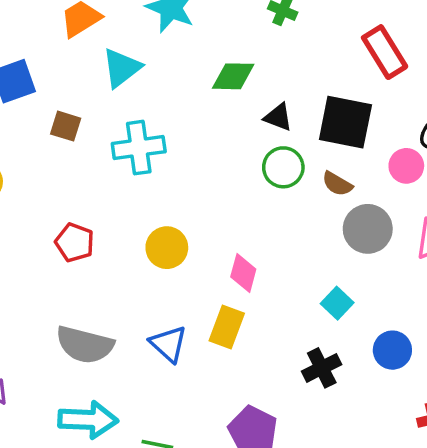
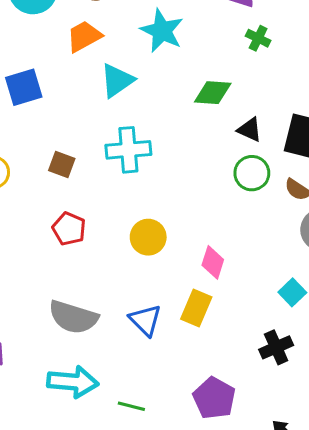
brown square: (66, 126) -> (62, 165), moved

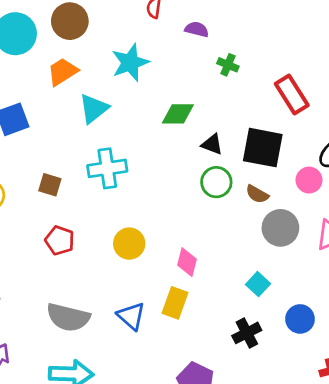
cyan star: (162, 31) -> (130, 63), turned 30
green cross: (258, 38) -> (228, 65), moved

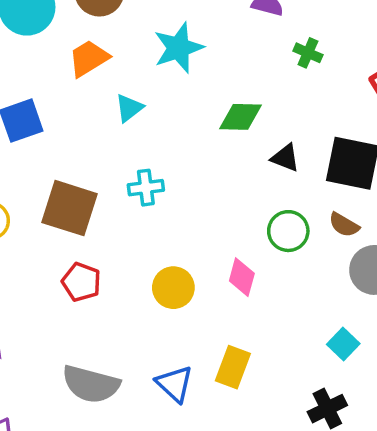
cyan triangle: (94, 108) -> (129, 108), size x0.7
cyan cross: (107, 168) -> (146, 188), size x0.7
green circle: (216, 182) -> (288, 231), moved
brown square: (50, 185) -> (69, 208), size x1.8
pink diamond: (187, 262) -> (242, 277), moved

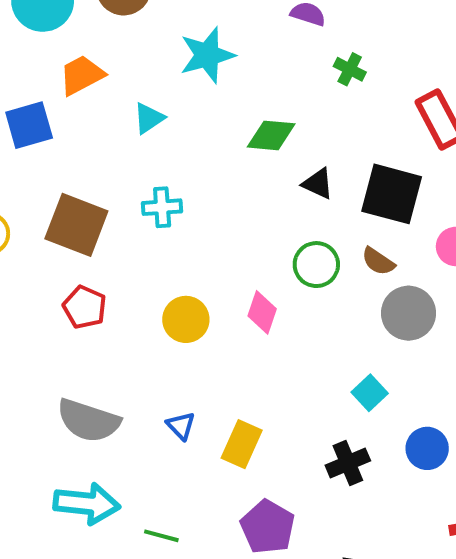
orange trapezoid: (89, 58) -> (82, 75), moved
yellow rectangle: (233, 367) -> (242, 444), moved
blue triangle: (175, 384) -> (181, 426), size x0.7

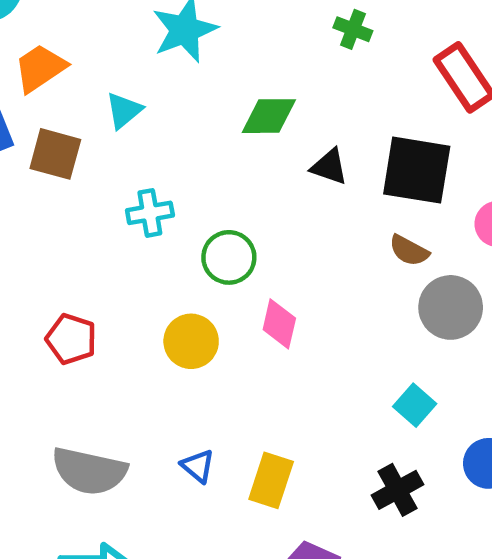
brown square: (76, 225) -> (55, 154), moved, size x0.7
green circle: (316, 265) -> (229, 257), moved

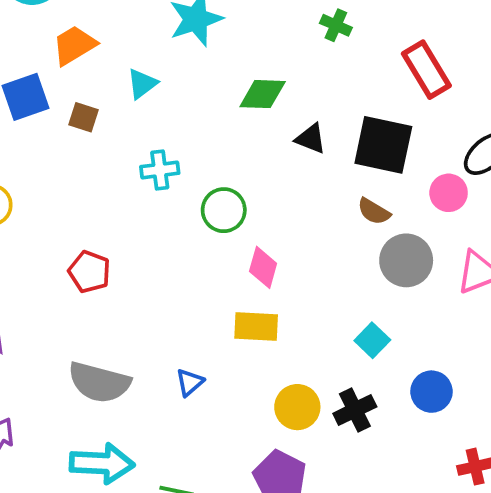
brown square: (55, 154) -> (83, 117), size x0.7
yellow circle: (191, 341) -> (297, 407), moved
blue triangle: (198, 466) -> (190, 382), turned 36
yellow rectangle: (271, 480) -> (256, 326), moved, turned 72

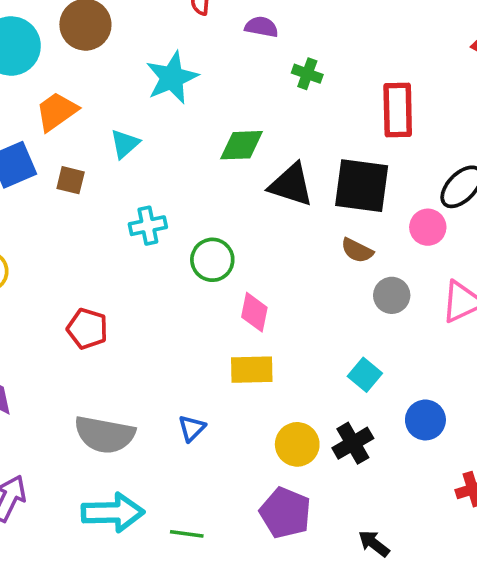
red rectangle: (426, 70) -> (398, 110), turned 34
black triangle: (311, 139) -> (291, 185), size x1.5
gray circle: (406, 260) -> (392, 295), size x0.7

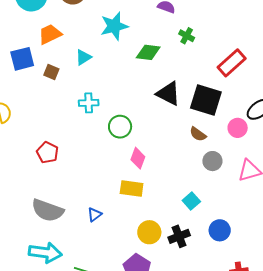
red rectangle: (398, 110) -> (232, 63), turned 40
green diamond: (242, 145) -> (148, 52), moved

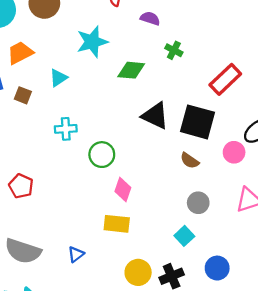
gray circle: (212, 161) -> (198, 203), moved

